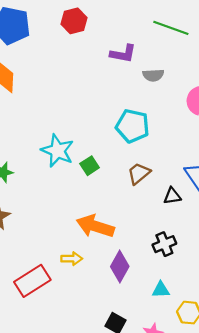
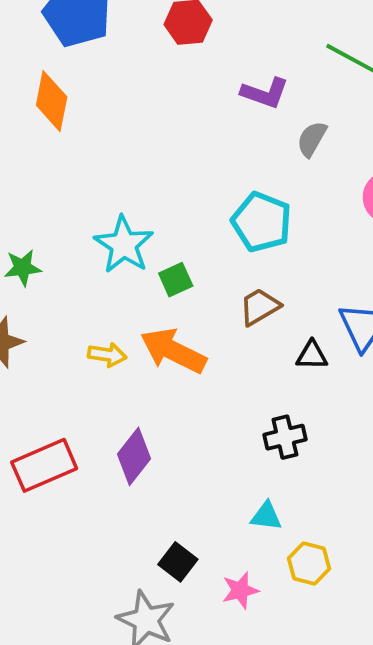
gray semicircle: (153, 75) -> (312, 139), turned 114
orange arrow: (95, 226) -> (173, 351), moved
yellow arrow: (72, 259) -> (107, 355), moved
purple diamond: (120, 266) -> (134, 456), moved

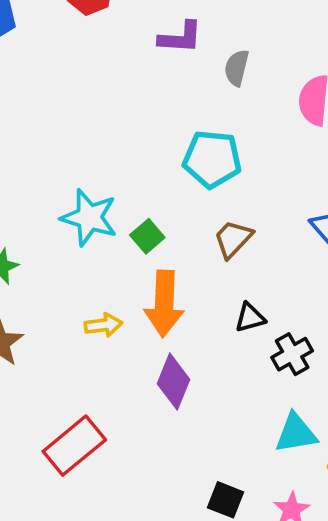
orange arrow: (173, 351) -> (164, 304), turned -98
black triangle: (312, 355) -> (250, 318), moved
purple diamond: (134, 456) -> (174, 382), moved
cyan triangle: (266, 516) -> (296, 433), size x1.4

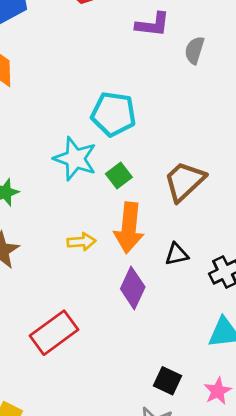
cyan pentagon: (212, 159) -> (114, 114), moved
brown trapezoid: (233, 239) -> (184, 181), size x1.4
black triangle: (250, 318) -> (177, 254), moved

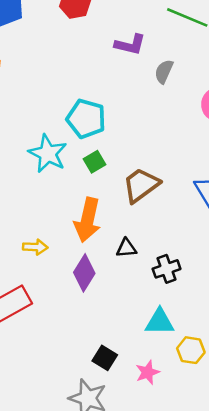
green square: (119, 175) -> (94, 162), moved
yellow arrow: (81, 242) -> (35, 247), moved

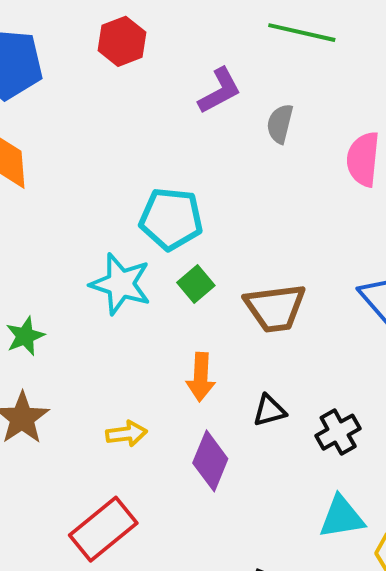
purple L-shape: (130, 45) -> (220, 91), turned -32
brown trapezoid: (141, 185) -> (275, 308), turned -141
orange arrow: (87, 220) -> (201, 377), size x0.7

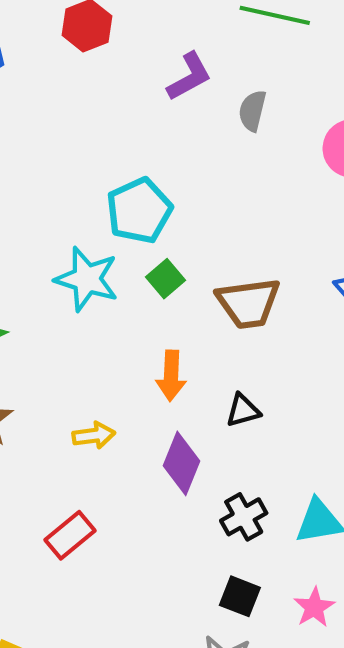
cyan pentagon: (171, 219) -> (139, 211), turned -30
black cross: (338, 432) -> (244, 517), moved
red rectangle: (103, 529) -> (70, 535), size x0.7

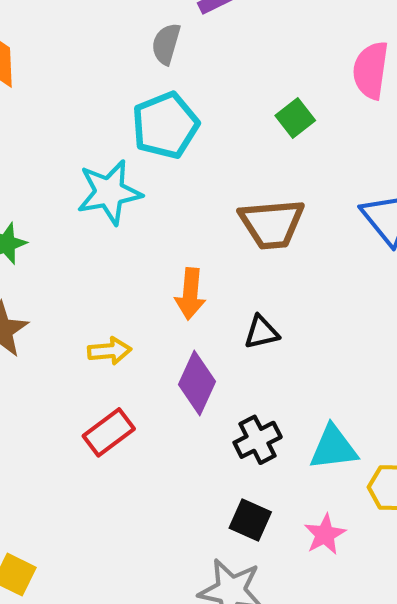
gray semicircle: (252, 111) -> (166, 44), moved
cyan star: (87, 279) -> (109, 192), turned -30
green square: (165, 279) -> (295, 118), moved
red rectangle: (70, 535) -> (109, 432), moved

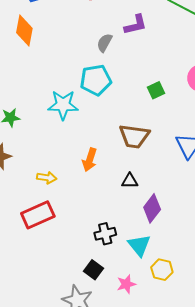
black triangle: (261, 332) -> (130, 181), moved
purple diamond: (197, 383) -> (152, 208), moved
red rectangle: (109, 432) -> (38, 215), size x1.4
cyan triangle: (333, 448) -> (139, 245), turned 45

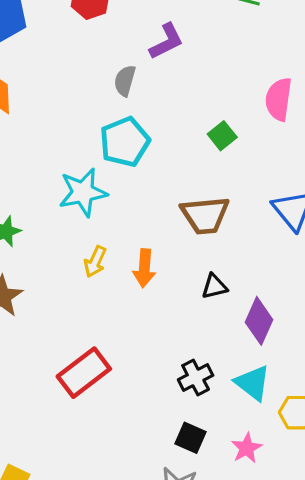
yellow arrow: (47, 178) -> (95, 262), moved, turned 120

